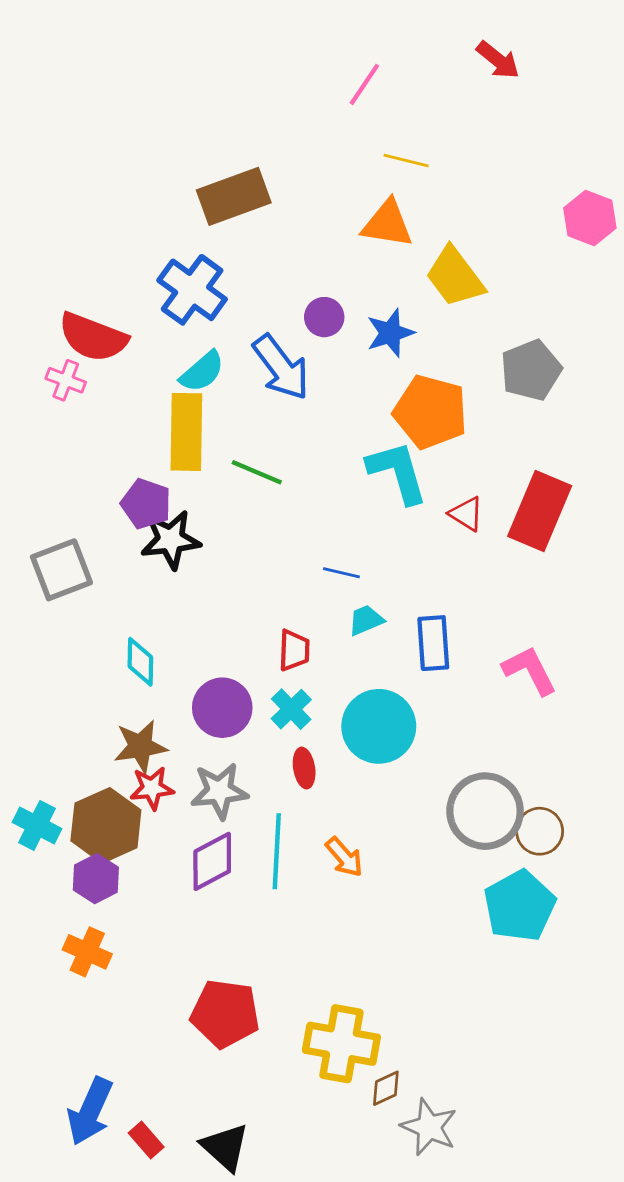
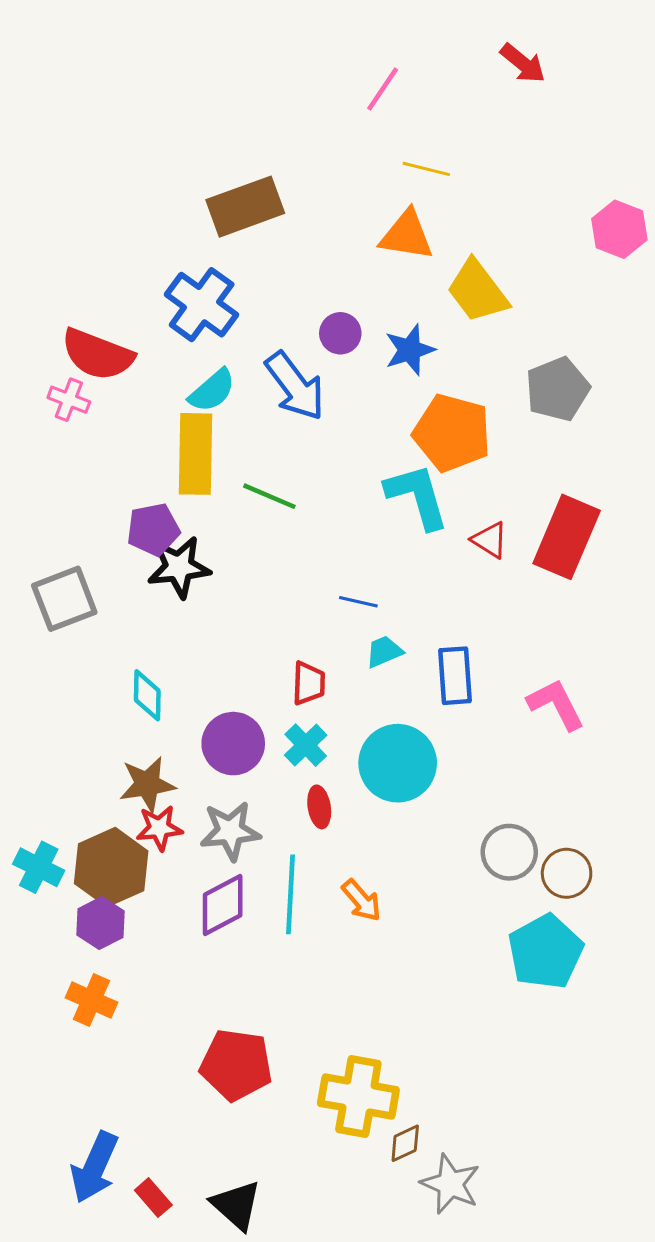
purple pentagon: (146, 504) -> (153, 529), turned -30
gray circle: (485, 811) -> (509, 852), size x0.7

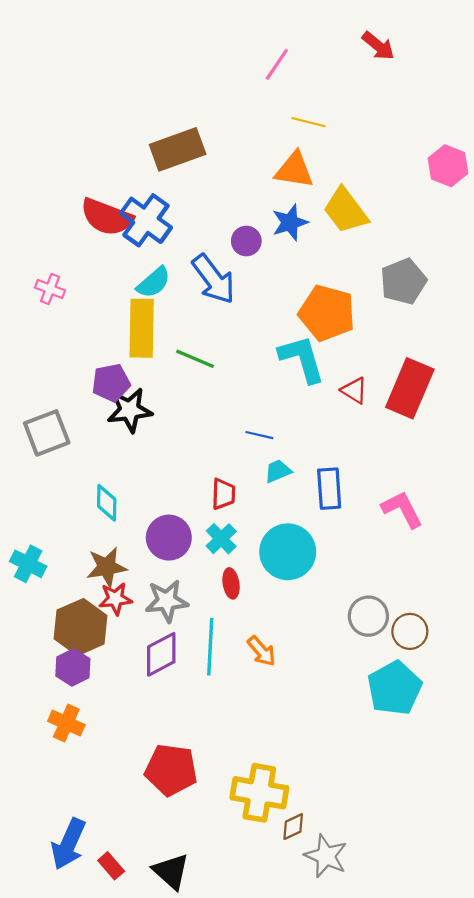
blue star: (410, 350) -> (290, 222), moved
red semicircle: (97, 354) -> (107, 217), moved
cyan cross: (39, 867) -> (28, 564), moved

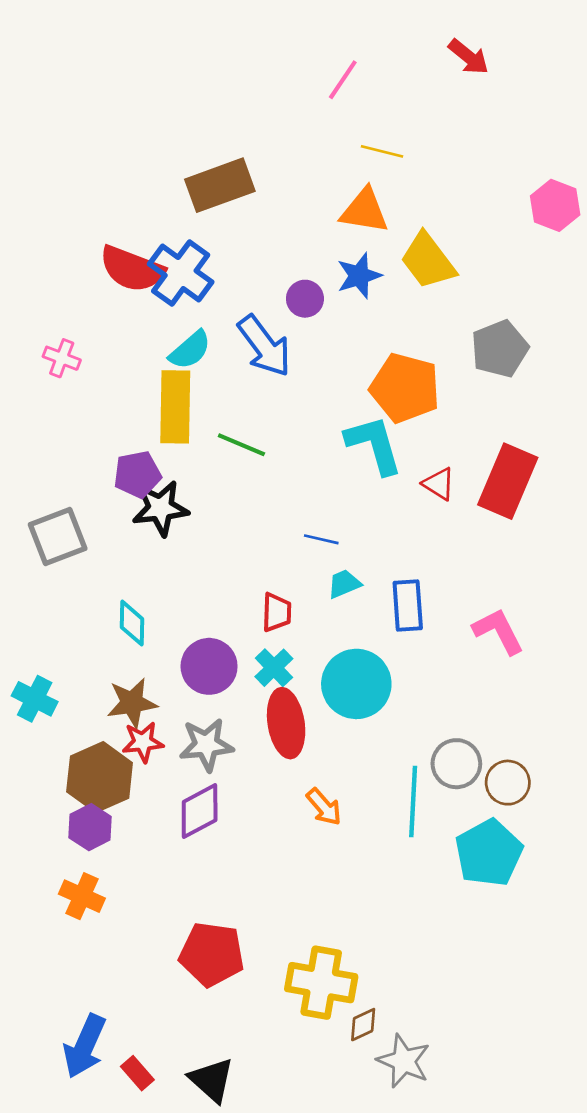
red ellipse: (231, 583) -> (286, 723), size x1.8
cyan line: (210, 647) -> (413, 802), moved

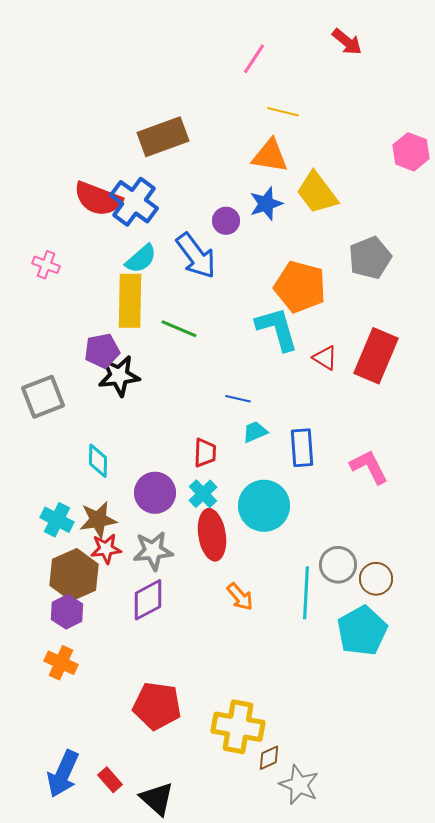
cyan cross: (35, 699) -> (57, 520), moved
red rectangle: (137, 1073) -> (110, 780), moved

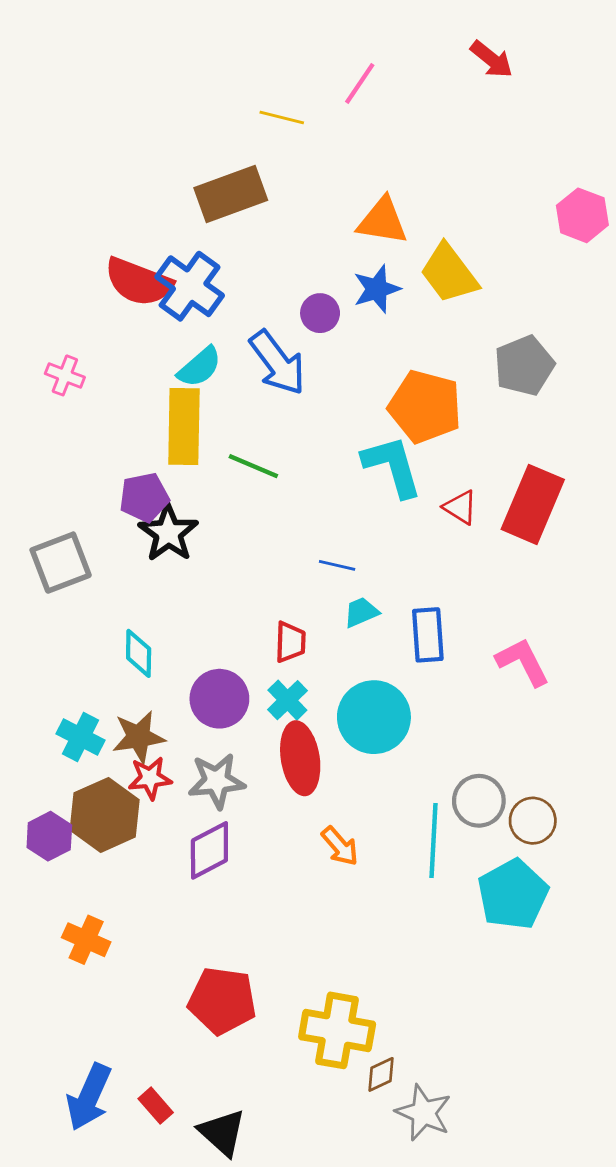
yellow line: (283, 112) -> (282, 117), moved
black star: (119, 376) -> (168, 533), turned -30
purple hexagon: (67, 612) -> (49, 836), moved

